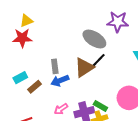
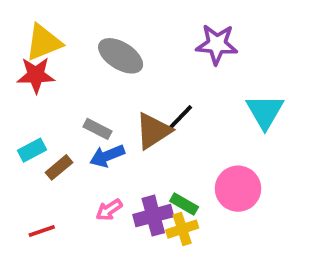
yellow triangle: (26, 21) -> (44, 42), size x1.5
gray ellipse: (94, 39) -> (121, 56), moved
gray rectangle: (55, 66) -> (97, 129), turned -56

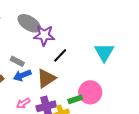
purple star: (217, 44) -> (44, 35), moved
brown triangle: (153, 131) -> (46, 78), moved
green rectangle: (184, 204) -> (75, 99), moved, turned -48

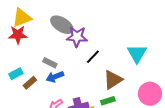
brown triangle: (46, 78) -> (113, 80), moved
pink circle: (90, 92) -> (150, 94), moved

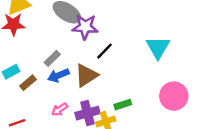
gray rectangle: (50, 63) -> (52, 58), turned -72
brown triangle: (113, 80) -> (86, 75), moved

